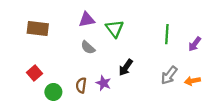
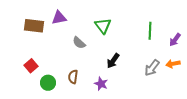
purple triangle: (87, 20) -> (59, 18), moved
orange arrow: (192, 81) -> (173, 64), moved
purple star: (103, 83) -> (101, 84), moved

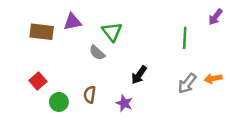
green triangle: (103, 26) -> (112, 32), moved
purple arrow: (175, 40) -> (215, 17), moved

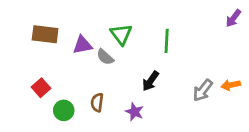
purple triangle: (72, 22) -> (82, 45), moved
green line: (185, 38) -> (167, 41), moved

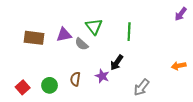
brown rectangle: (45, 34) -> (34, 38), moved
red square: (41, 88) -> (23, 87), moved
gray arrow: (203, 90) -> (141, 87), moved
purple star: (135, 112) -> (102, 76), moved

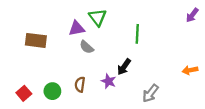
green triangle: (94, 26) -> (98, 17), moved
purple triangle: (64, 35) -> (77, 28), moved

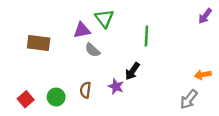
gray arrow: (150, 93) -> (189, 99), moved

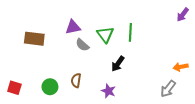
green triangle: (104, 18) -> (105, 34), moved
purple star: (116, 86) -> (108, 91), moved
red square: (26, 99) -> (14, 88), moved, turned -32

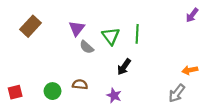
purple triangle: (73, 27) -> (77, 28), turned -42
brown rectangle: (34, 39) -> (31, 26), moved, turned -54
brown semicircle: (76, 80) -> (80, 84), turned 88
red square: (14, 88) -> (15, 92), turned -32

